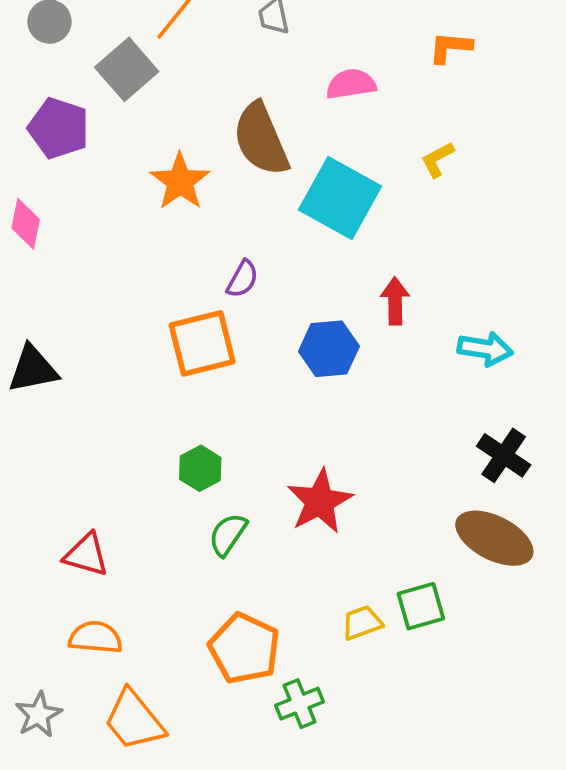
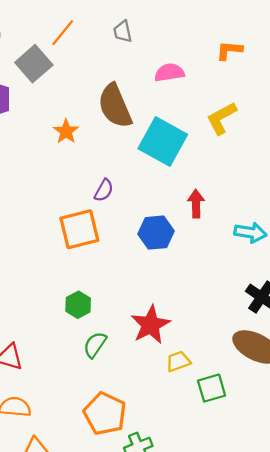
yellow L-shape: (437, 159) -> (222, 118), size x1.5
orange star: (180, 182) -> (66, 131), size x0.7
yellow trapezoid: (362, 623) -> (178, 361), moved

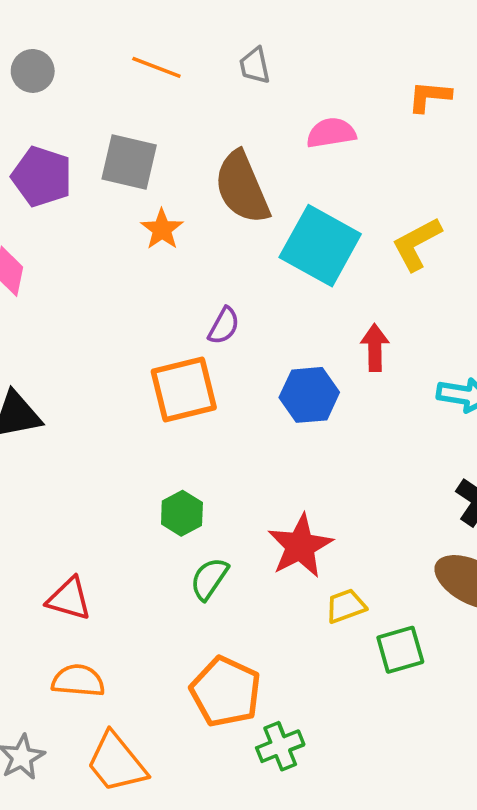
orange line: (63, 33) -> (156, 67), turned 72
gray square: (34, 64) -> (129, 162), moved, turned -36
yellow L-shape: (222, 118) -> (417, 244), moved

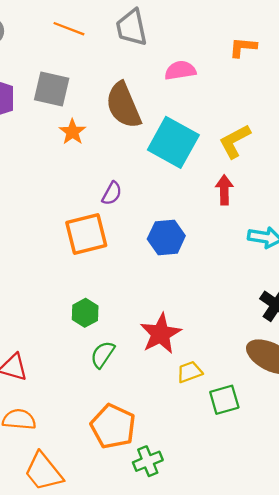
gray trapezoid: (255, 66) -> (132, 28), size x1.6
red arrow: (375, 348) -> (224, 190), moved

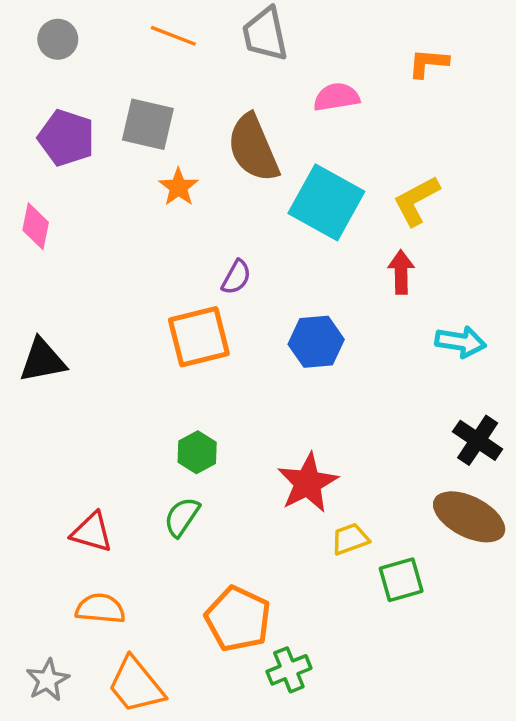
green semicircle: (103, 355) -> (182, 517), moved

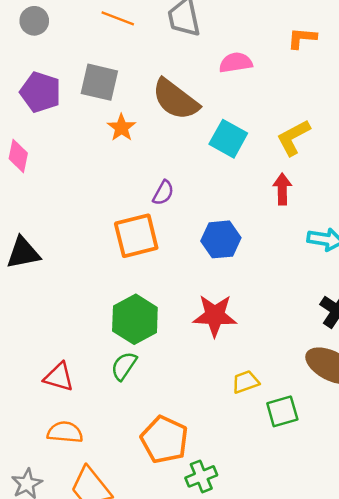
brown semicircle: (253, 148) -> (175, 99), turned -30
cyan square: (326, 202) -> (228, 139), size x0.7
green hexagon: (197, 452) -> (135, 319), size x1.6
red star: (308, 483) -> (215, 316), moved, turned 30

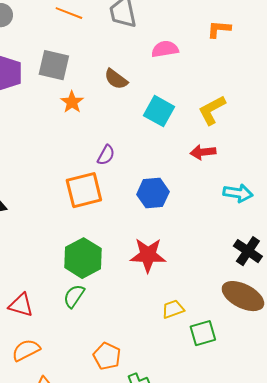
brown semicircle: (175, 99) -> (116, 79), size x0.6
red arrow: (282, 189) -> (203, 152), turned -95
orange semicircle: (65, 432) -> (26, 350), turned -32
orange pentagon: (164, 440) -> (107, 356), size x0.7

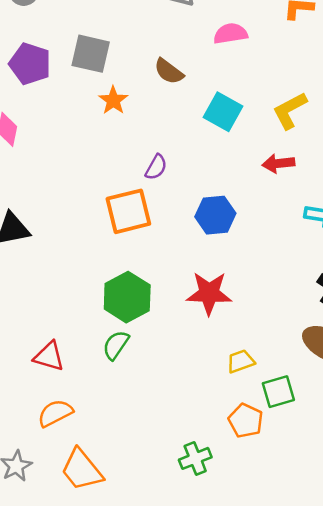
orange pentagon: (107, 356) -> (246, 421), moved

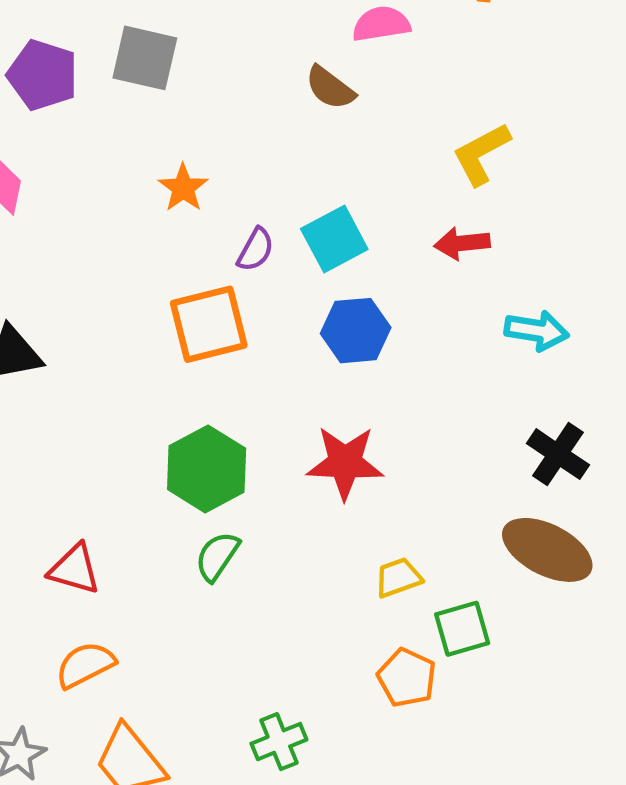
brown semicircle: (169, 71) -> (330, 88), moved
orange star: (113, 100) -> (183, 188), moved
cyan square: (223, 112) -> (334, 239), moved, turned 33
green semicircle: (116, 345) -> (217, 556), moved
green cross: (195, 458) -> (279, 742), moved

